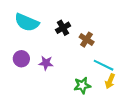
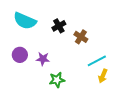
cyan line: (104, 65) -> (97, 61), turned -54
green star: (82, 85) -> (57, 80), moved

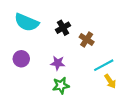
purple star: (43, 59) -> (58, 63), moved
yellow arrow: (103, 76) -> (110, 81), turned -56

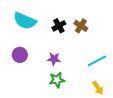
brown cross: (87, 39) -> (81, 26), moved
yellow arrow: (110, 81) -> (98, 88), moved

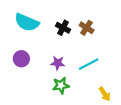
black cross: (59, 26) -> (63, 28), turned -32
cyan line: (97, 61) -> (89, 64), moved

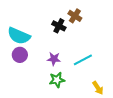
cyan semicircle: (27, 22) -> (19, 36), moved
brown cross: (87, 28) -> (75, 16), moved

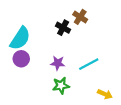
cyan semicircle: (19, 36) -> (20, 38), turned -80
yellow arrow: (98, 88) -> (105, 94), turned -32

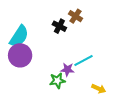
purple circle: (21, 59) -> (20, 55), size x1.5
purple star: (58, 63) -> (67, 70), moved

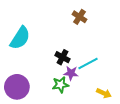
black cross: (59, 26) -> (63, 57), moved
purple circle: (20, 55) -> (17, 87), moved

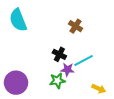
brown cross: (79, 17) -> (76, 26), moved
cyan semicircle: (20, 38) -> (18, 20), moved, turned 125

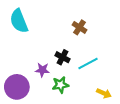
purple star: (67, 70) -> (42, 70), moved

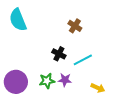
purple star: (42, 70) -> (65, 80), moved
green star: (60, 85) -> (47, 81), moved

